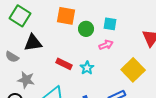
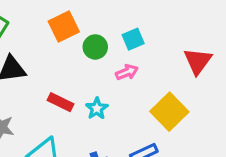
orange square: (66, 16) -> (64, 26), turned -36
cyan square: (110, 24) -> (133, 39), turned -32

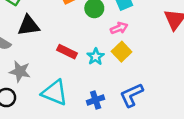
yellow square: (169, 112) -> (122, 52), moved, size x0.7

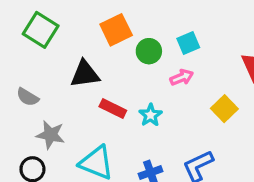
black triangle: (29, 26) -> (85, 74), moved
yellow square: (122, 52) -> (224, 109), moved

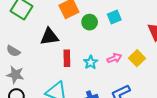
pink arrow: (182, 77) -> (114, 58), moved
red rectangle: (113, 109) -> (67, 58), turned 63
gray star: (51, 135) -> (15, 75), moved

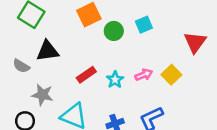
black triangle: (49, 37) -> (48, 51), moved
red rectangle: (67, 58) -> (86, 75), turned 56
gray star: (15, 75) -> (43, 95), moved

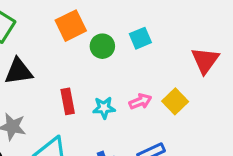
red rectangle: (86, 75) -> (68, 101), turned -66
cyan star: (115, 80) -> (104, 108), turned 30

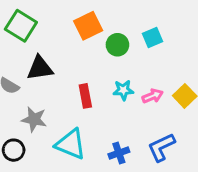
cyan star: (104, 108) -> (123, 90), moved

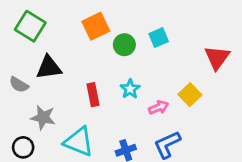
cyan star: (123, 90) -> (130, 89), turned -30
pink arrow: (153, 96) -> (159, 107), moved

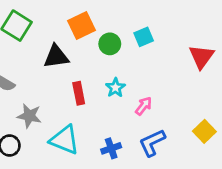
black triangle: (49, 68) -> (56, 57), moved
yellow square: (190, 95) -> (204, 131), moved
pink arrow: (159, 107) -> (144, 106), turned -30

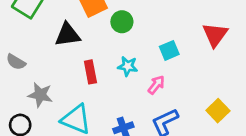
cyan square: (144, 37) -> (169, 50), moved
cyan star: (115, 88) -> (128, 66), turned -30

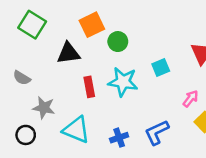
cyan star: (128, 66) -> (123, 82), size x1.6
pink arrow: (156, 85) -> (190, 99), moved

